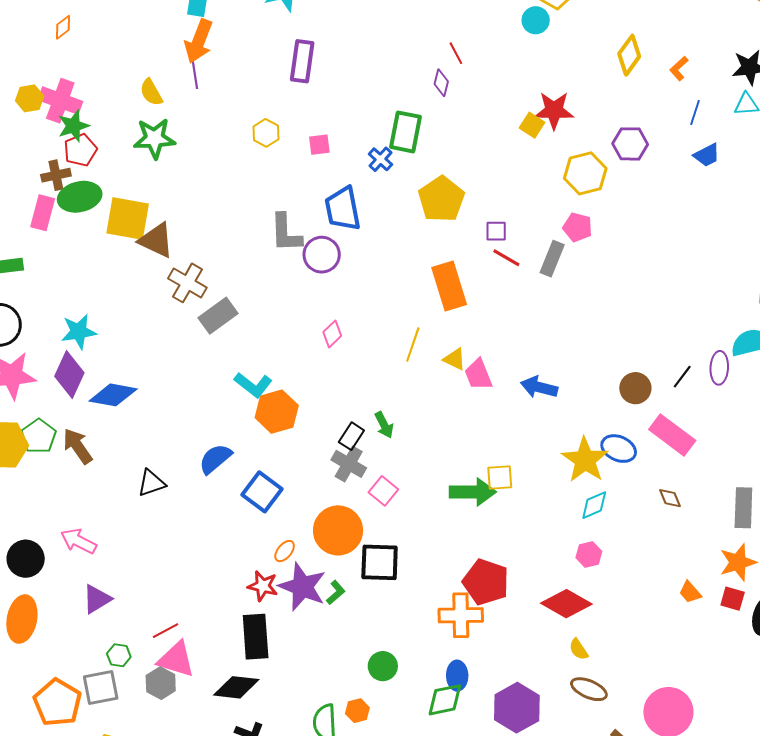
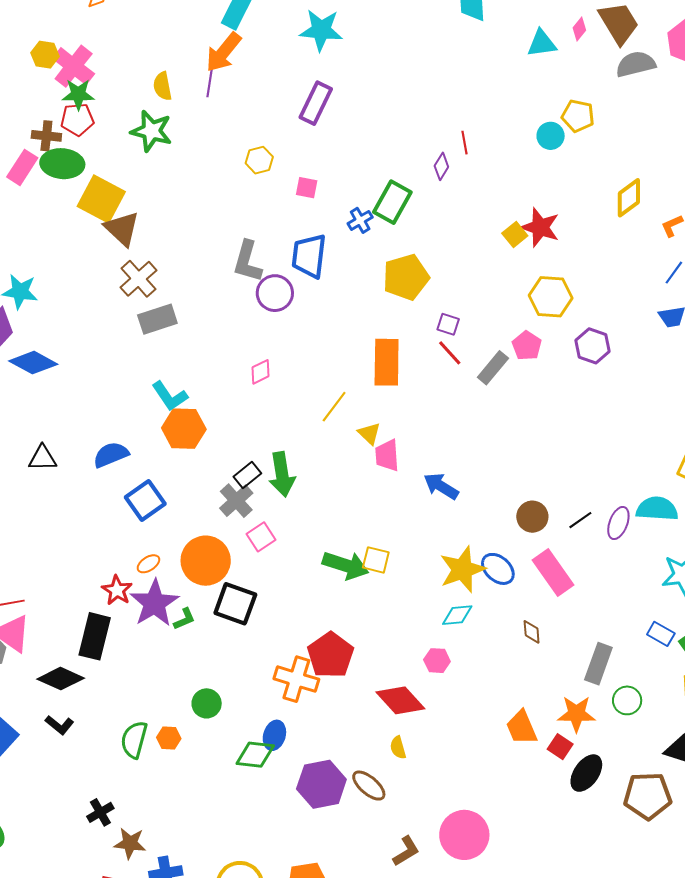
purple hexagon: (630, 144) -> (593, 346), moved
green arrow: (384, 425) -> (282, 474), size x1.6
orange trapezoid: (690, 592) -> (522, 727), size x1.5
brown ellipse: (589, 689) -> (369, 786), moved

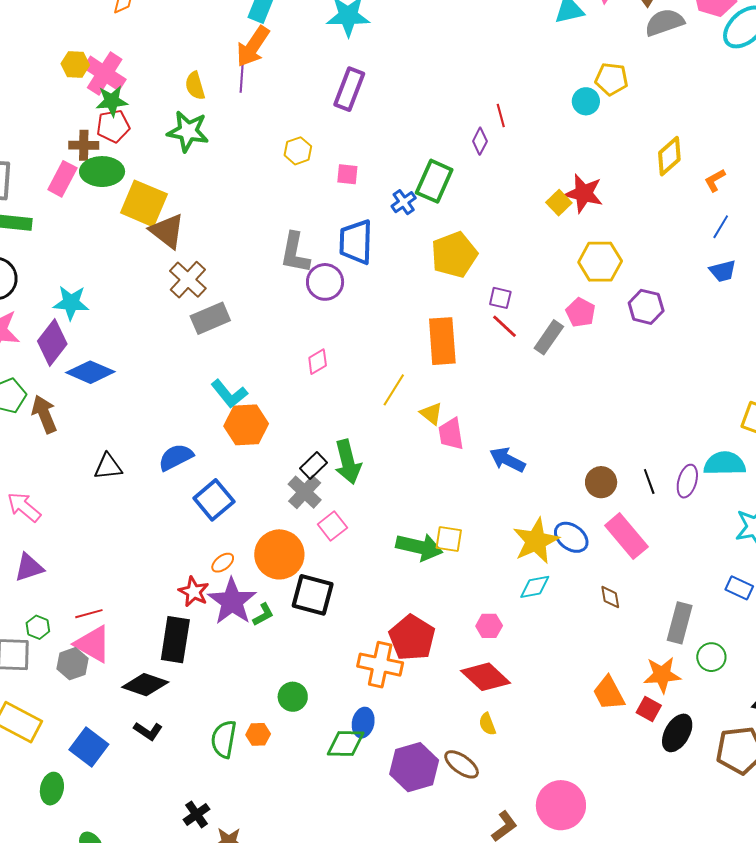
black line: (580, 520) -> (649, 481), turned -70
pink hexagon: (437, 661) -> (489, 626), moved

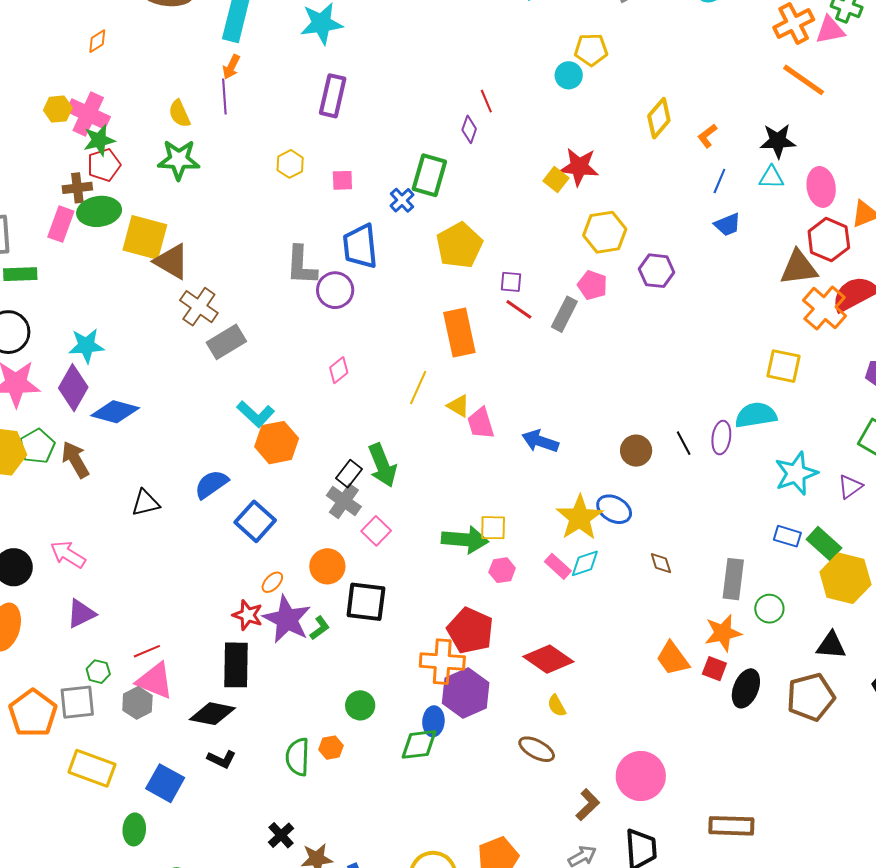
orange arrow: (253, 47) -> (231, 67), size x0.6
pink rectangle: (626, 536) -> (558, 566), moved, size x0.6
orange circle: (279, 554) -> (327, 566), size x0.7
pink hexagon: (489, 626) -> (502, 570), moved
purple hexagon: (414, 767) -> (466, 693), moved

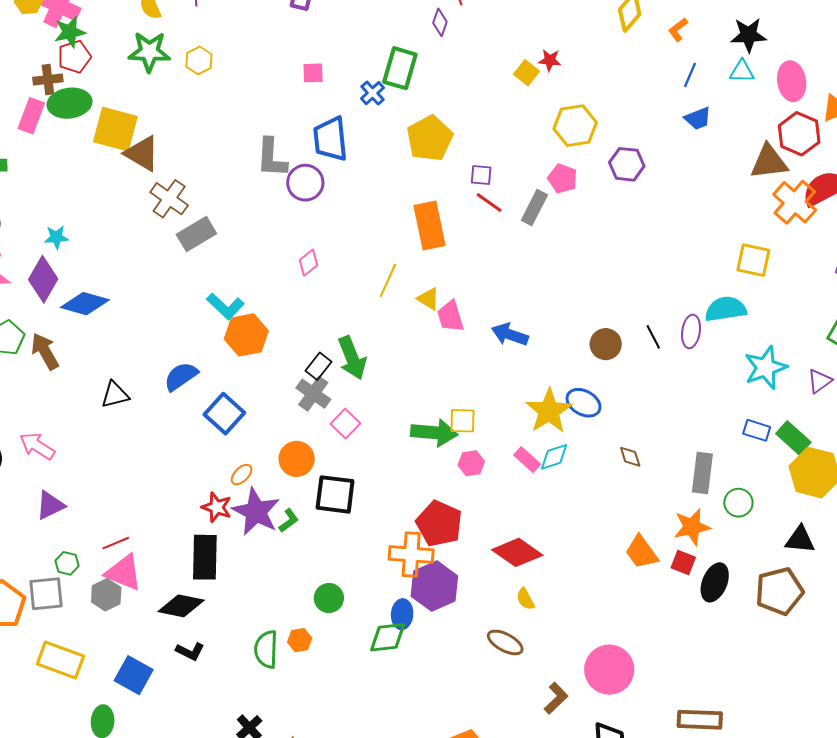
yellow hexagon: (290, 164) -> (199, 60), moved
red star: (579, 167) -> (550, 60), size x0.6
cyan star: (86, 346) -> (56, 237), size x0.7

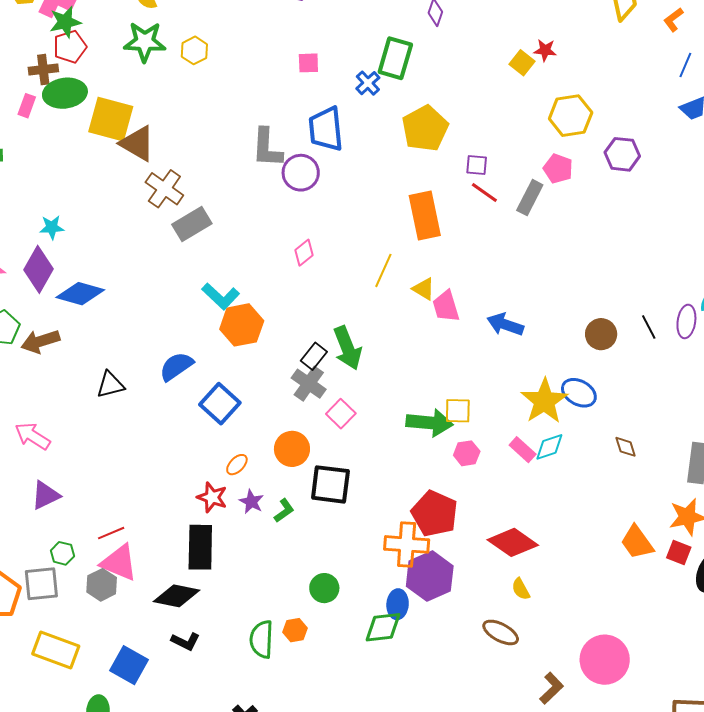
pink rectangle: (31, 116) -> (27, 106), size x0.7
brown arrow: (45, 351) -> (40, 341), turned -78
purple star: (256, 512) -> (251, 502), size x0.5

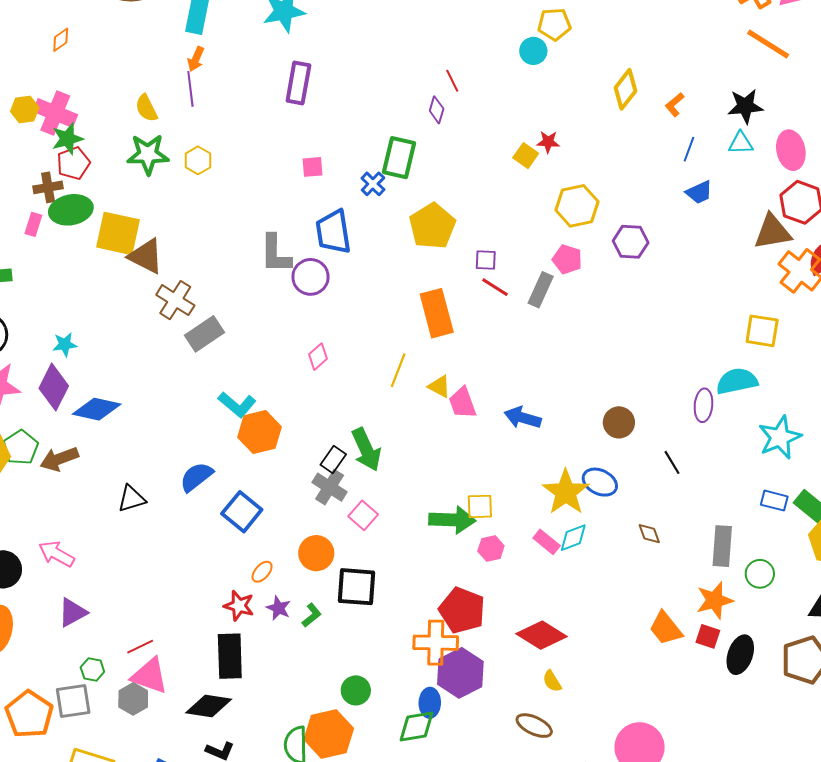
black line: (649, 327) -> (672, 462), moved
orange hexagon: (295, 630) -> (329, 734), size x2.0

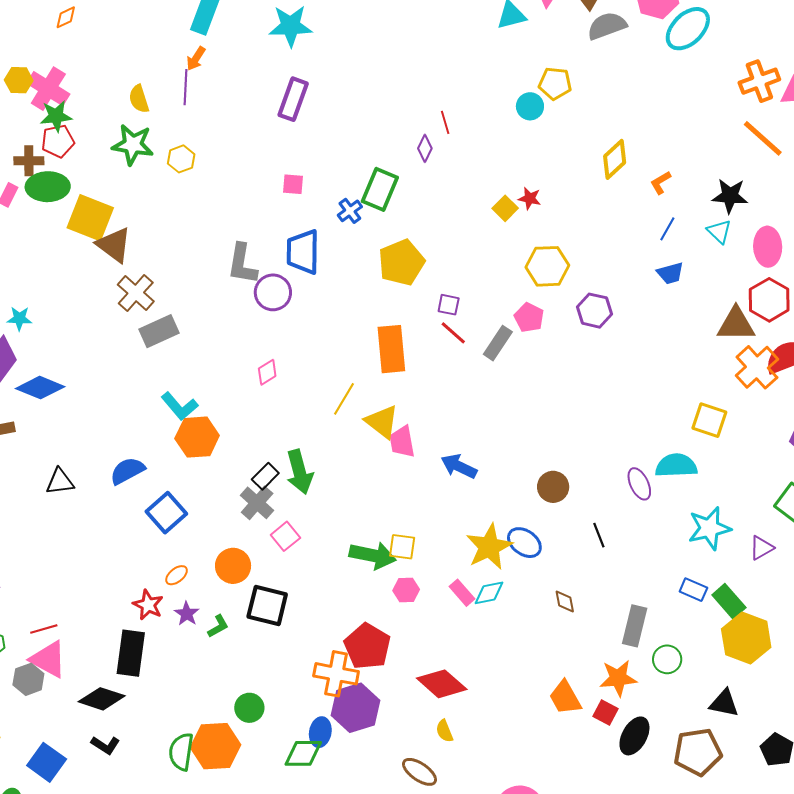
cyan triangle: (741, 143) -> (719, 231), turned 36
yellow triangle: (439, 386) -> (382, 422), size x1.5
purple ellipse: (703, 405) -> (639, 484), turned -40

